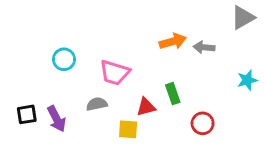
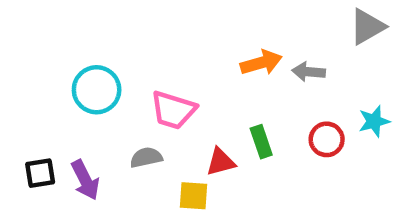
cyan circle: (64, 59) -> (97, 90), size x1.4
red circle: (203, 123) -> (327, 139), moved

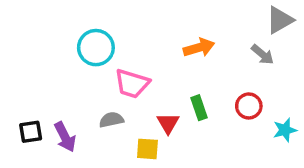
gray arrow: (309, 72) -> (263, 54), moved, turned -145
cyan circle: (97, 90) -> (96, 48), moved
cyan star: (374, 121) -> (285, 130), moved
red triangle: (221, 162) -> (168, 123), turned -45

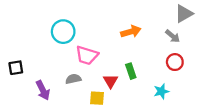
red circle: (249, 106) -> (175, 62), moved
cyan star: (285, 130) -> (161, 91), moved
black square: (31, 132) -> (16, 68), moved

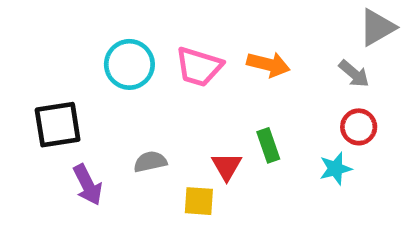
orange arrow: (131, 32) -> (268, 64), turned 30
pink trapezoid: (87, 55) -> (199, 67), moved
black square: (16, 68) -> (58, 125), moved, size x1.5
cyan star: (161, 91) -> (336, 169), moved

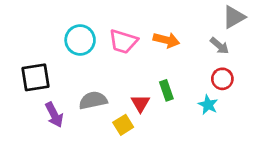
gray semicircle: (150, 162) -> (93, 100), size x1.4
cyan star: (336, 169) -> (208, 105), turned -30
yellow square: (199, 201) -> (123, 125), turned -36

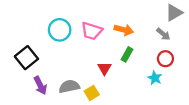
black square: (36, 77) -> (26, 58), turned -30
green rectangle: (166, 90) -> (127, 54), moved, turned 48
gray semicircle: (93, 100) -> (69, 87), moved
red triangle: (140, 103) -> (104, 68), moved

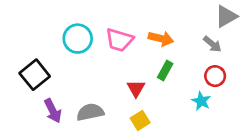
yellow square: (92, 93) -> (140, 120), moved

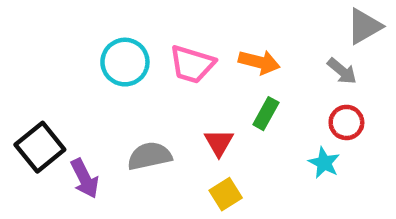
black square: (35, 75) -> (40, 147), moved
gray semicircle: (90, 112) -> (150, 156), moved

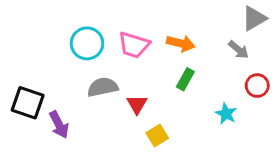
red circle: (346, 122) -> (257, 86), moved
red triangle: (219, 143) -> (137, 104), moved
black square: (40, 147) -> (28, 103), turned -32
gray semicircle: (150, 156) -> (103, 87), moved

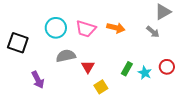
green rectangle: (185, 79) -> (127, 69), moved
red circle: (257, 86) -> (167, 67), moved
black square: (28, 103) -> (18, 43), moved

